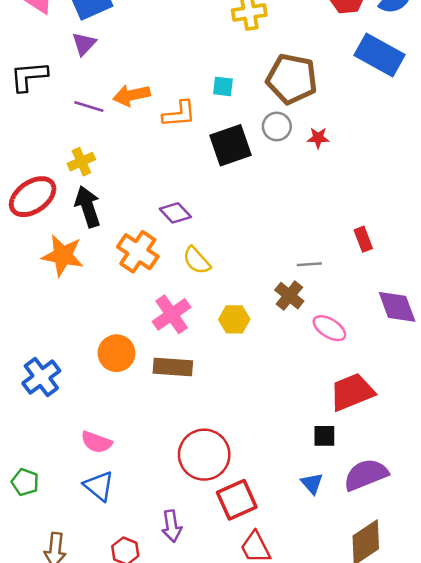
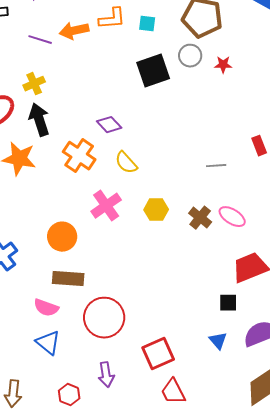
orange L-shape: (179, 114) -> (112, 19), moved
brown cross: (289, 296) -> (200, 218), moved
brown rectangle: (173, 367) -> (68, 279), moved
red circle: (204, 455) -> (104, 318), moved

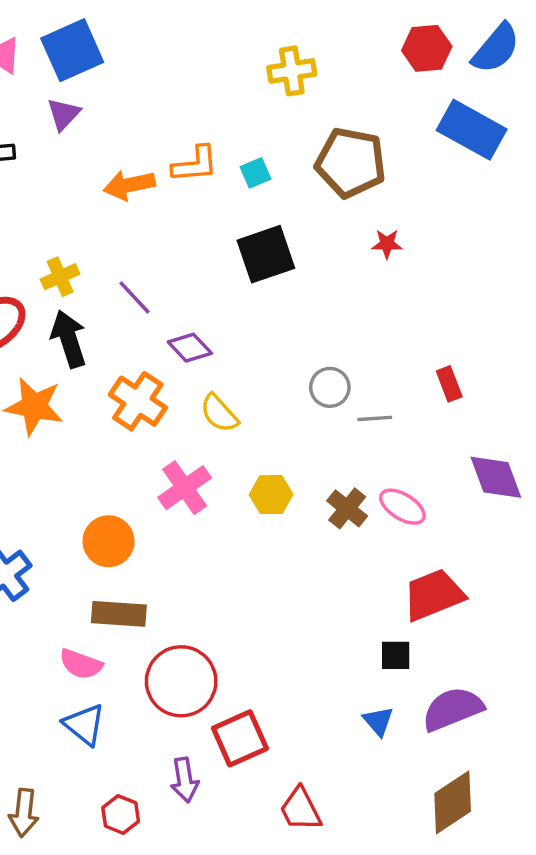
cyan square: (147, 24) -> (255, 173), turned -30
purple line: (40, 40) -> (134, 297), moved, turned 30
gray circle: (190, 56) -> (330, 387), moved
red square: (158, 354) -> (240, 738), moved

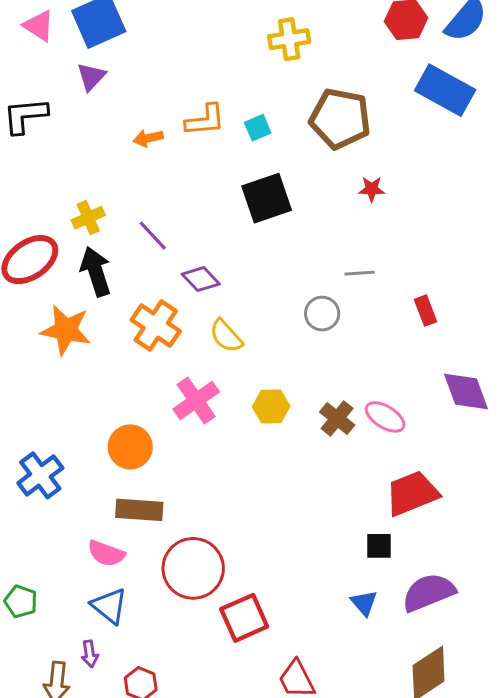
orange arrow: (129, 185) -> (148, 138), size x0.7
gray line: (375, 418) -> (360, 273), moved
purple arrow: (185, 780) -> (90, 654), moved, size x0.7

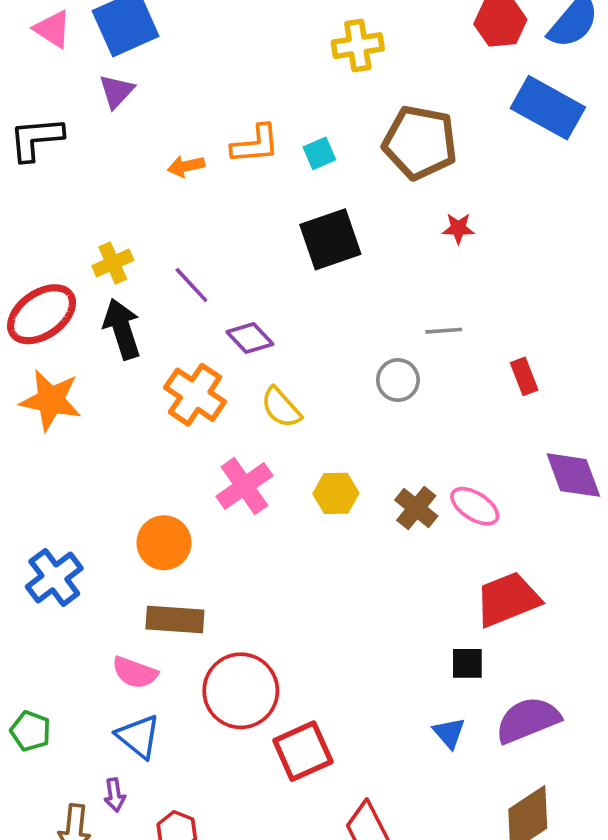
orange star: (66, 330) -> (51, 400), moved

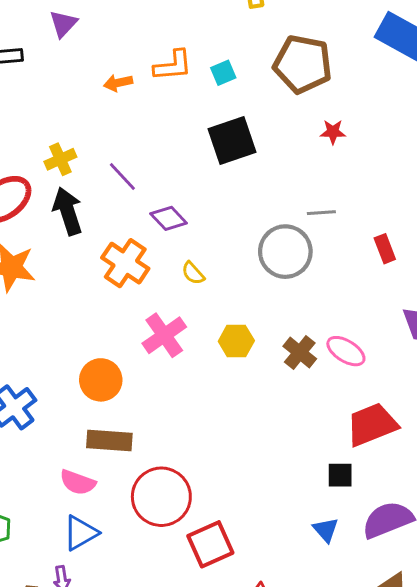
gray circle: (398, 380) -> (285, 252), size x1.6
yellow semicircle: (281, 407) -> (193, 273), size x0.7
blue triangle: (138, 736) -> (81, 533), turned 51

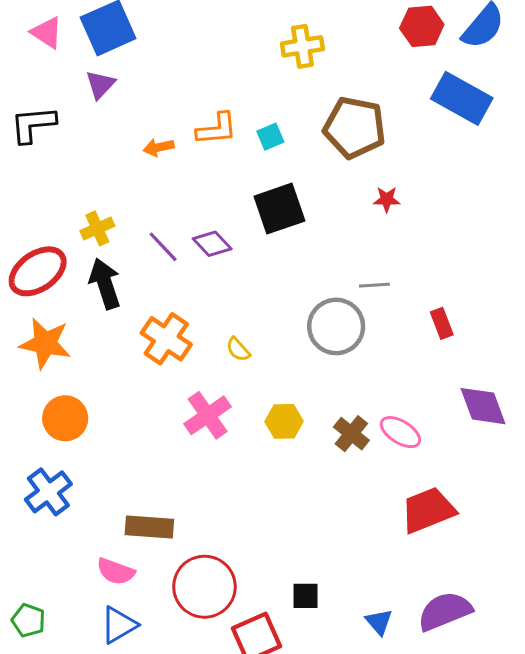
purple diamond: (169, 218) -> (212, 244), moved
orange circle: (101, 380) -> (65, 418), moved
black square: (340, 475) -> (306, 596), moved

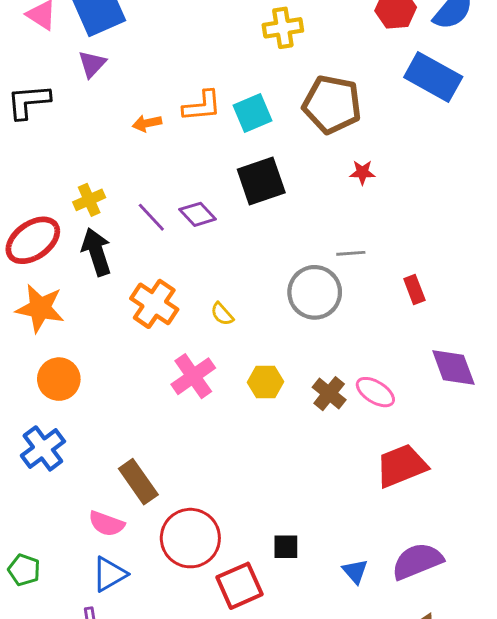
cyan square: (270, 137) -> (253, 113), size x1.5
brown rectangle: (149, 527) -> (138, 482), turned 51

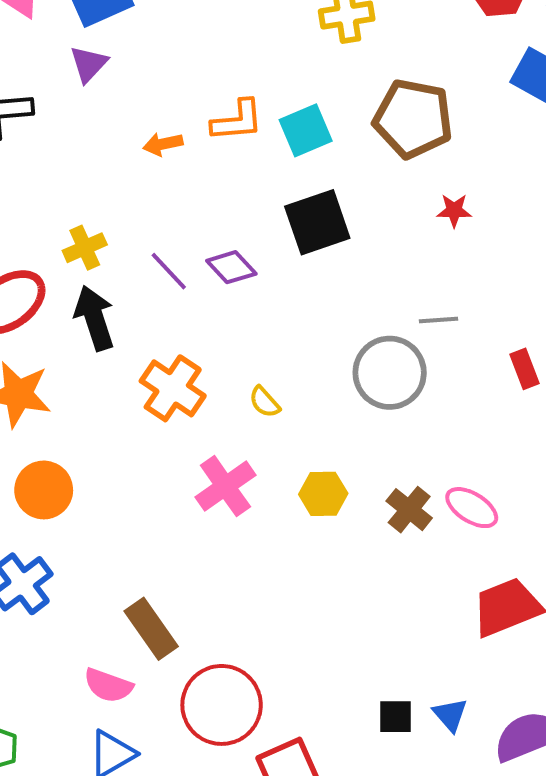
black square: (286, 547) -> (395, 717), moved
blue triangle: (355, 571) -> (450, 715), moved

